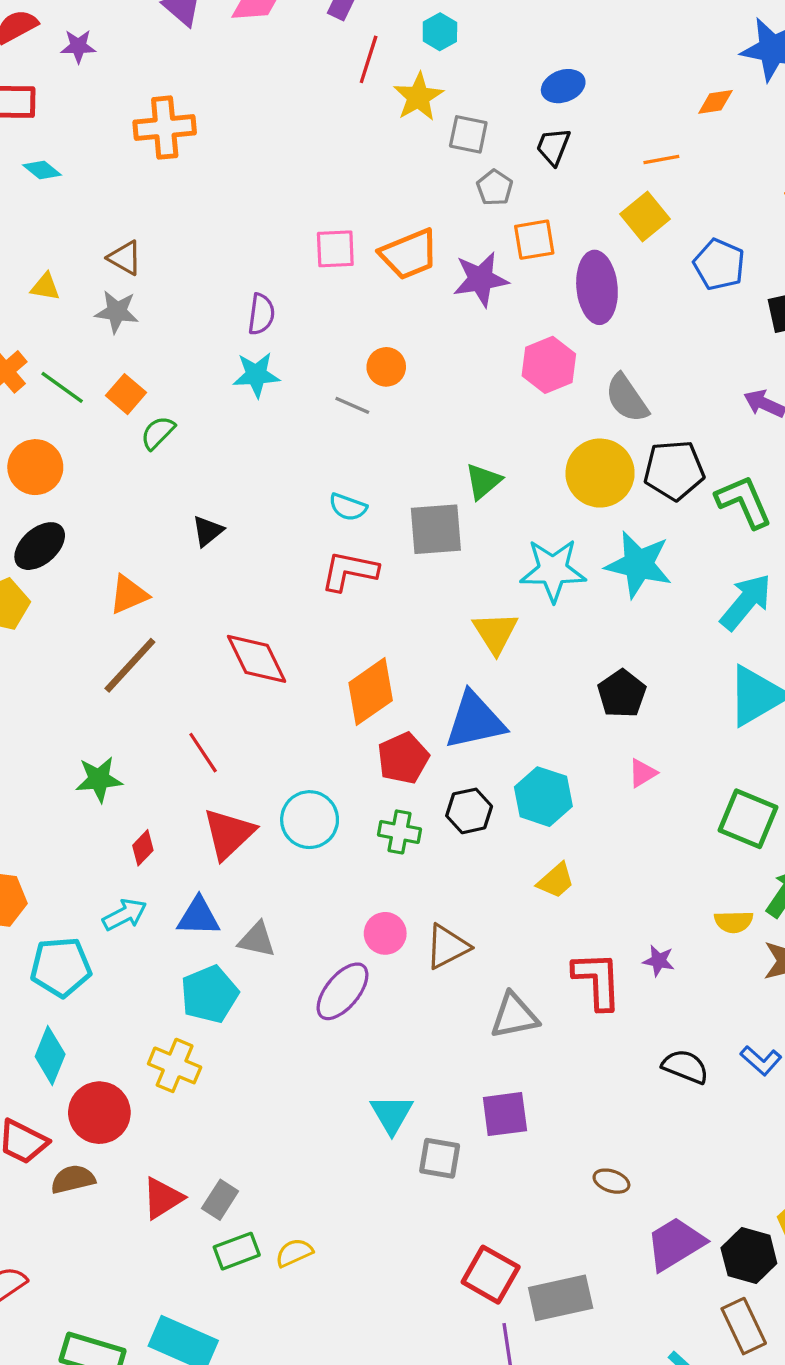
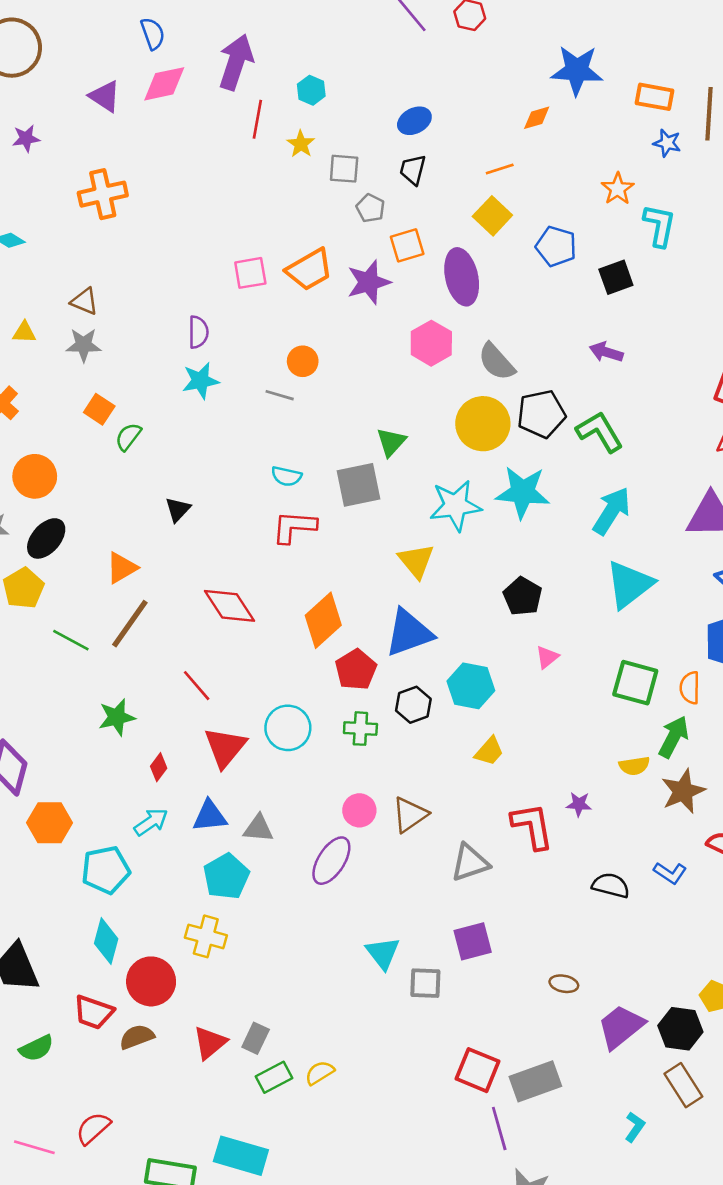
yellow star: (418, 97) -> (301, 144), size x0.7
green line: (62, 387) -> (71, 640), moved

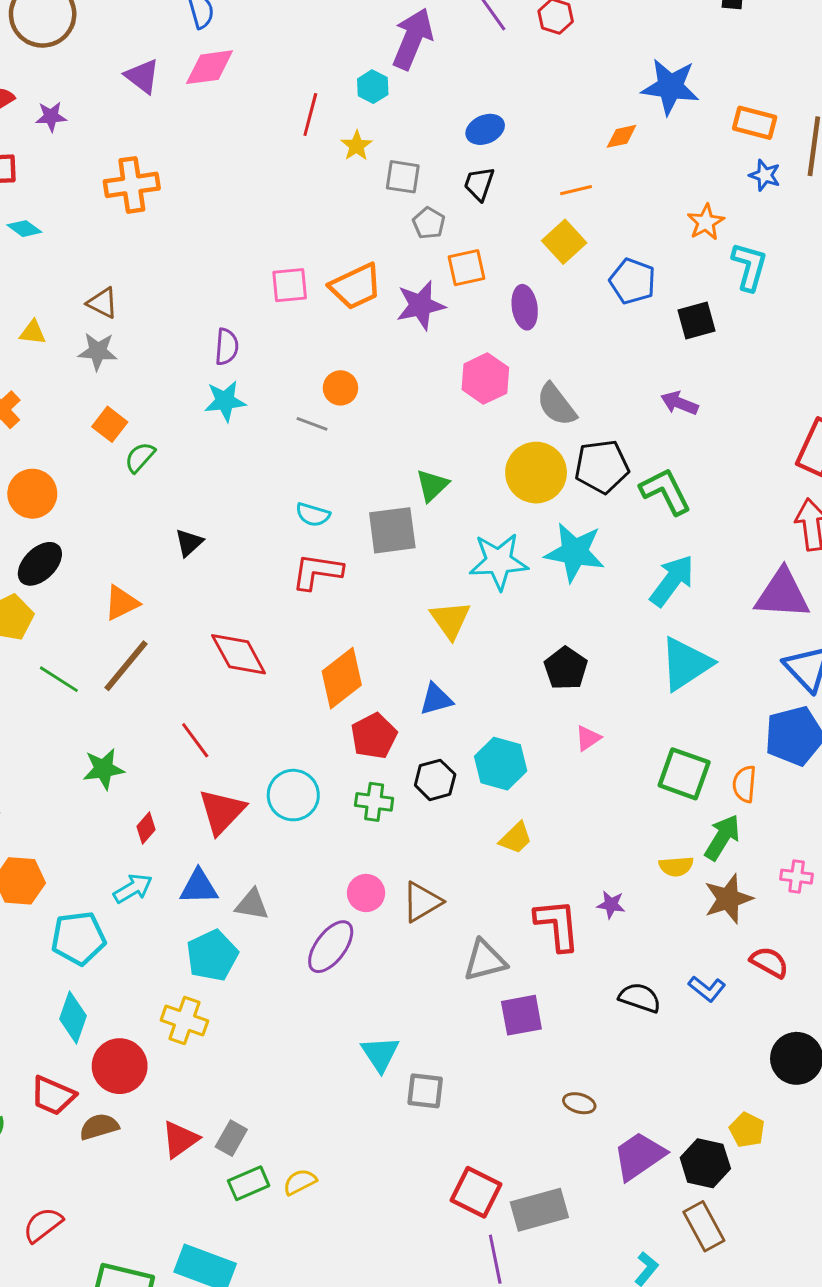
purple arrow: (236, 62) -> (413, 39), moved
purple ellipse: (462, 277) -> (525, 307), size x0.7
blue triangle: (409, 633) -> (436, 699), size x0.6
purple square: (473, 941) -> (521, 1015), moved

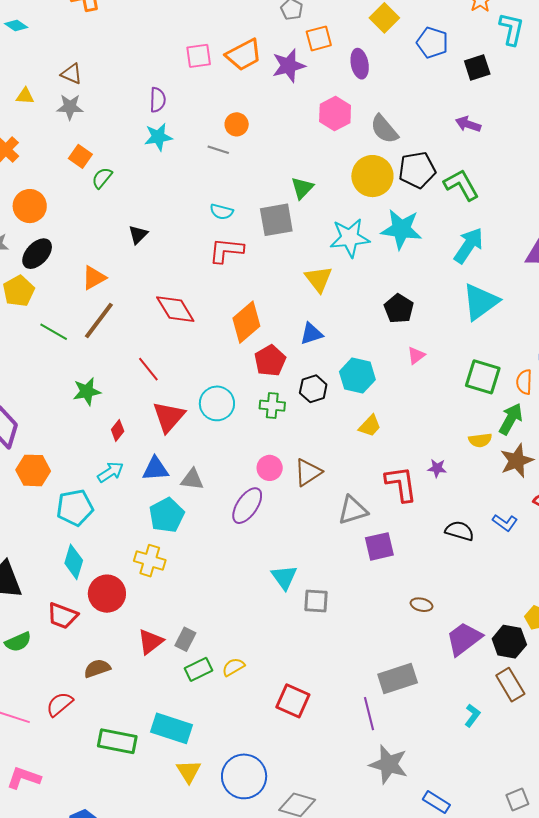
brown semicircle: (99, 1127) -> (97, 668), moved
red square: (476, 1192) -> (293, 701), moved

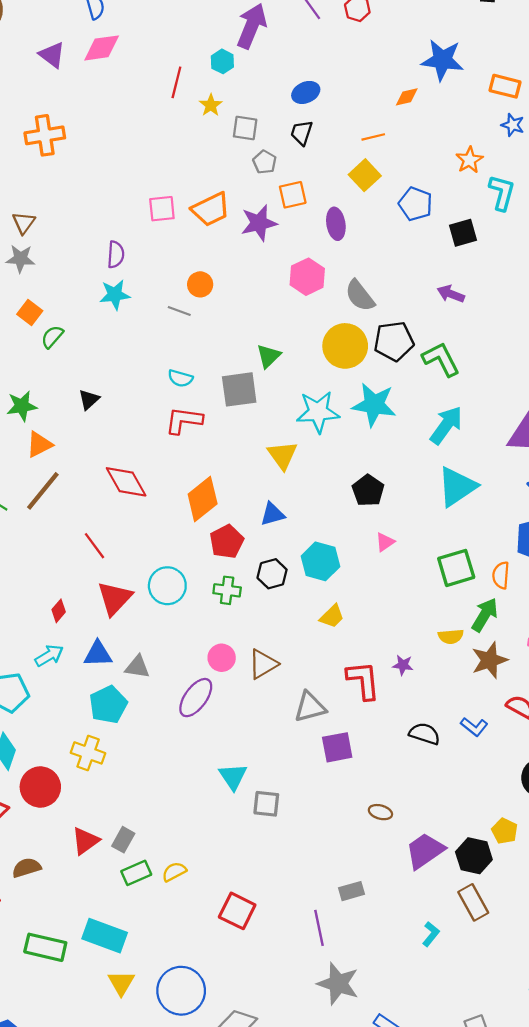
brown triangle: (72, 74) -> (24, 223), turned 40
green square: (483, 377) -> (456, 568), turned -36
green star: (87, 391) -> (22, 406), moved
gray rectangle: (398, 679) -> (351, 891), size x0.6

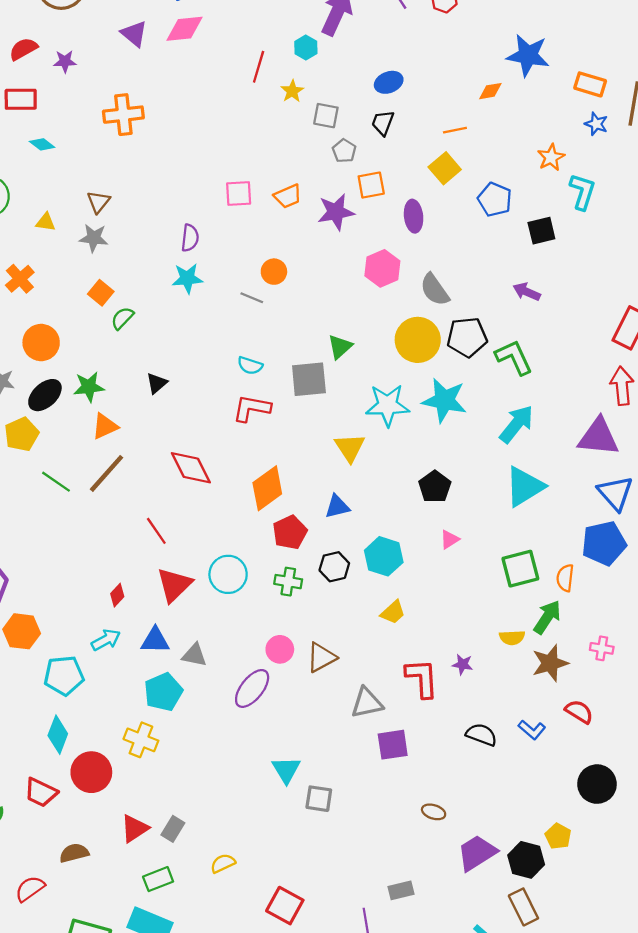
orange trapezoid: (211, 209) -> (288, 196), size x0.7
green rectangle: (136, 873) -> (158, 879), moved

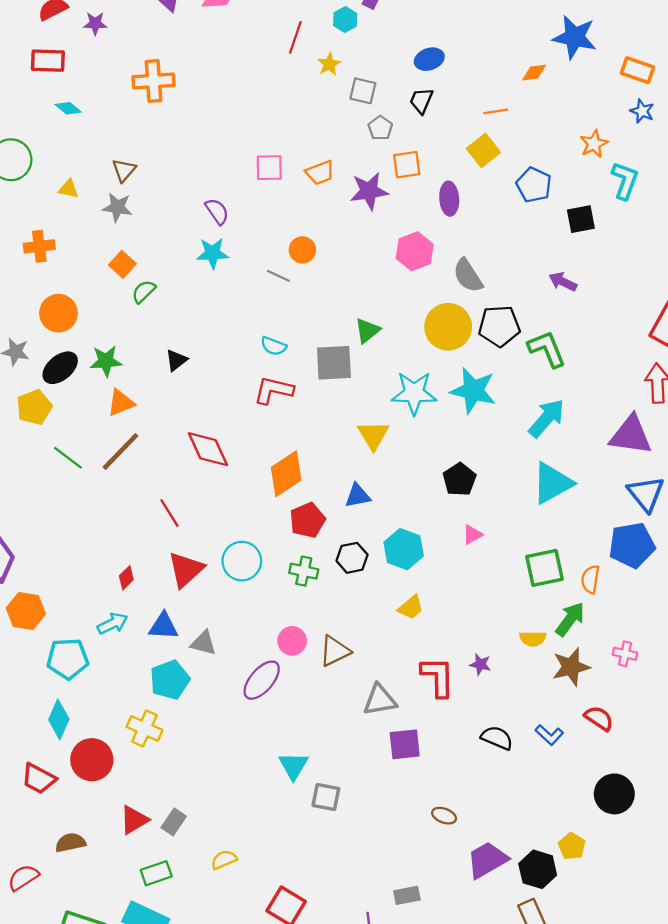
purple semicircle: (190, 238) -> (217, 211), turned -44
orange cross: (20, 279) -> (39, 246), turned 32

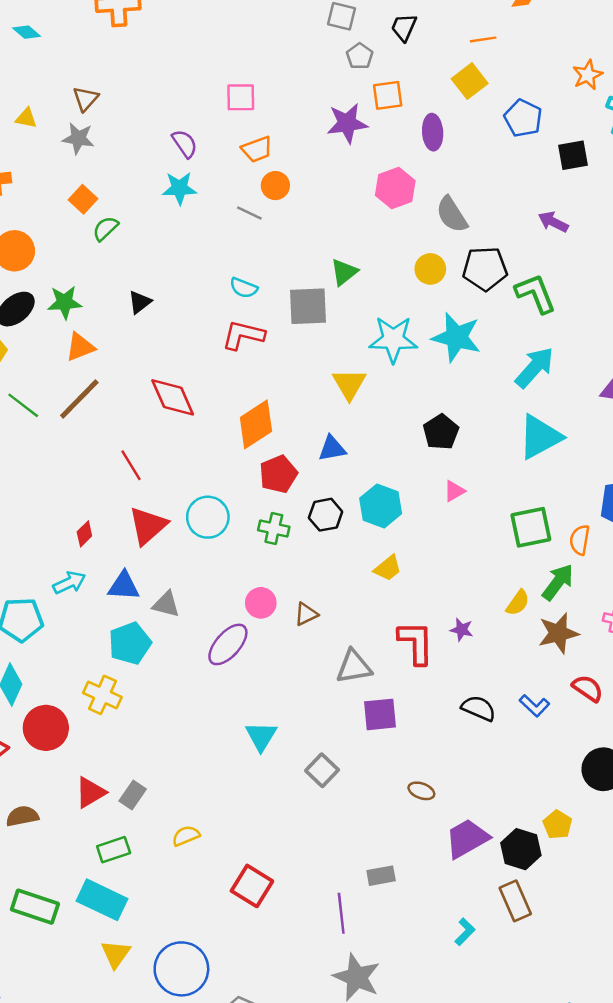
orange trapezoid: (320, 173) -> (257, 149), moved
yellow circle: (448, 327) -> (430, 269), size x0.6
yellow semicircle: (533, 639) -> (518, 603), turned -55
brown triangle: (335, 651) -> (306, 614), size x0.7
gray square: (326, 797) -> (322, 770), moved, turned 32

